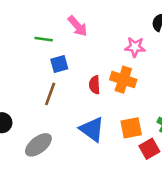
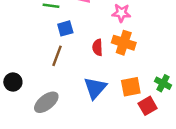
pink star: (135, 47) -> (121, 13), moved
blue triangle: (92, 129) -> (95, 88), turned 35

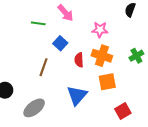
blue square: (65, 28) -> (60, 43), moved, turned -32
green cross: (163, 83) -> (136, 56), moved, turned 32
orange square: (131, 87) -> (107, 82), moved

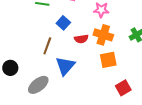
red semicircle: (79, 60) -> (81, 39), turned -96
blue triangle: (77, 95) -> (65, 66), moved

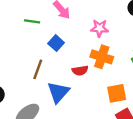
red semicircle: (81, 39) -> (80, 71), moved
orange square: (108, 60) -> (117, 93), moved

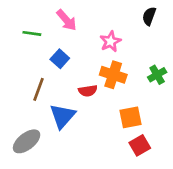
pink star: (99, 28) -> (110, 41), turned -30

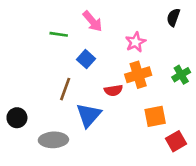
orange cross: (113, 75) -> (138, 75), turned -35
gray ellipse: (27, 141) -> (53, 140), turned 36
red square: (140, 145) -> (176, 141), moved

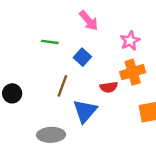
green line: (59, 34) -> (50, 42), moved
black circle: (17, 118) -> (12, 93), moved

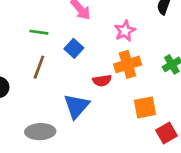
brown line: (62, 86) -> (39, 67), moved

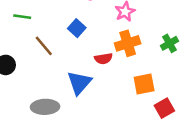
green line: (39, 32) -> (22, 17), moved
brown line: (39, 67) -> (44, 46), turned -60

